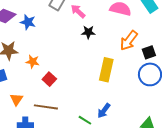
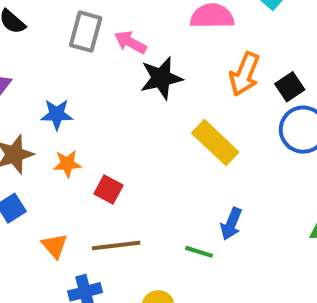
blue star: (28, 22) -> (57, 114), moved
black star: (88, 32) -> (161, 78), size x1.5
yellow rectangle: (106, 70) -> (215, 143), turned -45

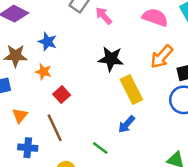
black star: (161, 78) -> (111, 59), moved
blue arrow: (231, 224) -> (127, 124), moved
brown line: (116, 246) -> (55, 128), turned 52

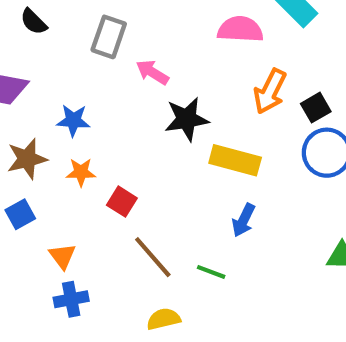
pink arrow: (104, 16) -> (152, 72), moved
yellow rectangle: (131, 89) -> (235, 160), turned -32
brown line: (55, 128) -> (153, 257), moved
blue cross: (28, 148) -> (71, 299), moved

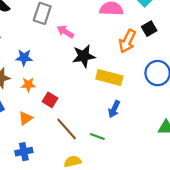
black square: (316, 108) -> (149, 29), moved
orange triangle: (62, 256) -> (26, 118), moved, turned 32

